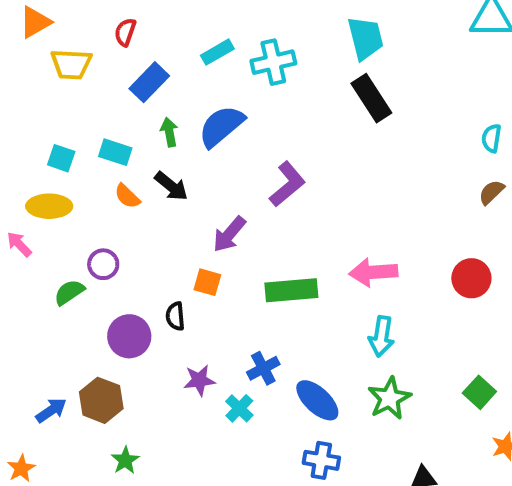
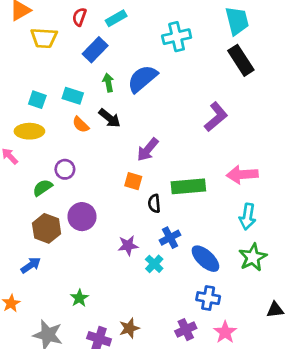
cyan rectangle: (217, 52) -> (116, 18), moved
purple L-shape: (287, 184) -> (216, 117), moved
black semicircle: (175, 316) -> (154, 203), moved
brown hexagon: (101, 400) -> (47, 228), moved

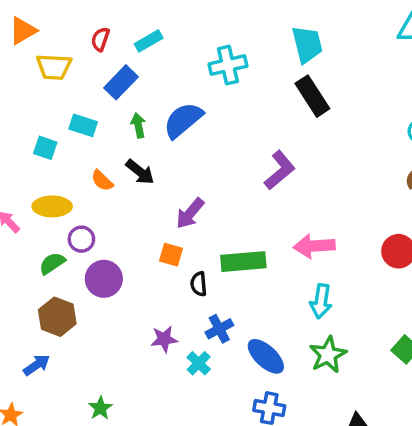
cyan rectangle: (73, 96) -> (83, 125), moved
yellow ellipse: (29, 131) -> (52, 206), moved
purple circle: (82, 217) -> (104, 279), moved

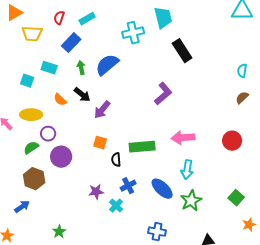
cyan trapezoid: (307, 44) -> (163, 18), moved
purple arrow: (190, 213) -> (102, 110), moved
blue ellipse: (266, 356) -> (162, 189), moved

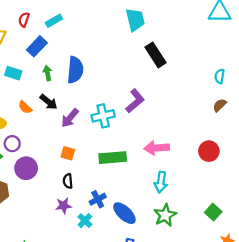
cyan cross: (133, 33) -> (103, 116), moved
blue semicircle: (107, 65) -> (75, 70), turned 135
black semicircle: (116, 160) -> (68, 181), moved
blue ellipse: (162, 189) -> (124, 213), moved

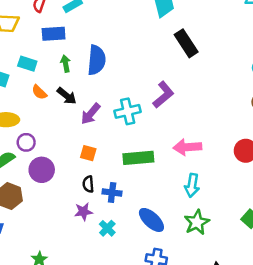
blue rectangle: (37, 46) -> (54, 34), turned 42
orange semicircle: (25, 107) -> (39, 92), moved
blue cross: (98, 199) -> (112, 193), moved, turned 35

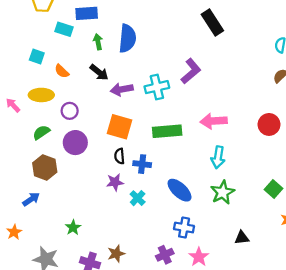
cyan rectangle: (27, 64) -> (64, 29), moved
orange semicircle: (39, 92) -> (62, 71), moved
purple arrow: (91, 114) -> (122, 89), turned 40
purple circle: (26, 142) -> (70, 111), moved
orange square: (88, 153) -> (119, 127), size x1.6

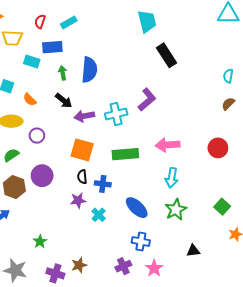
purple circle: (75, 143) -> (42, 176), moved

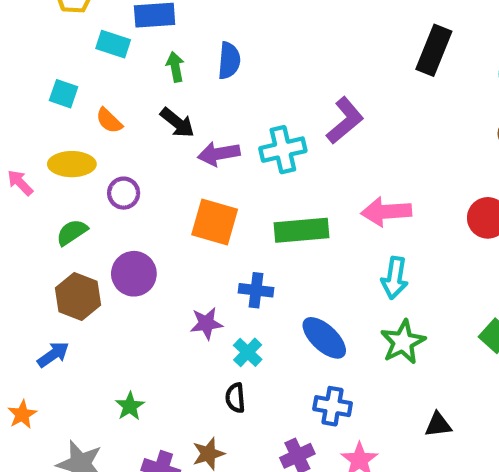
black rectangle: (167, 55) -> (434, 50), moved, turned 55
blue semicircle: (89, 70) -> (229, 61), size x0.7
black semicircle: (82, 177) -> (235, 398), moved

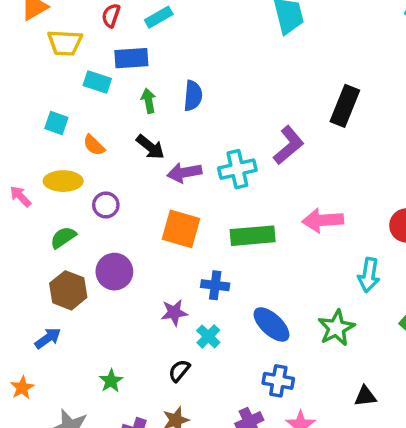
black rectangle: (434, 50) -> (345, 106), moved
cyan arrow: (395, 278) -> (369, 275), moved
black semicircle: (235, 398) -> (179, 371), moved, turned 45

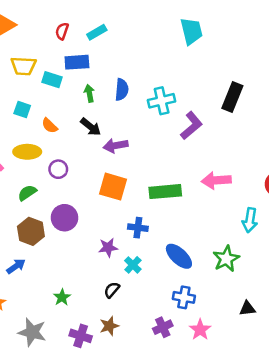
yellow trapezoid: (65, 43) -> (23, 66), moved
cyan cross: (237, 169) -> (162, 101), moved

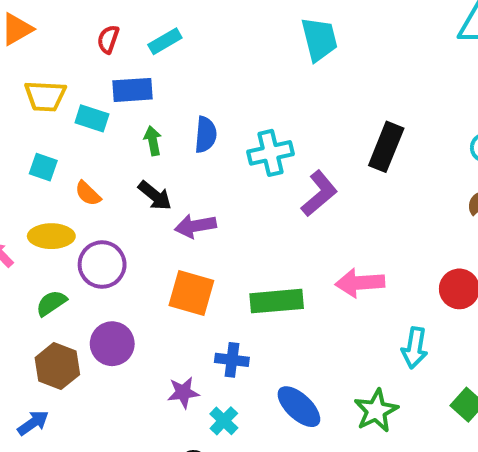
purple circle: (58, 169) -> (102, 265), size x1.5

